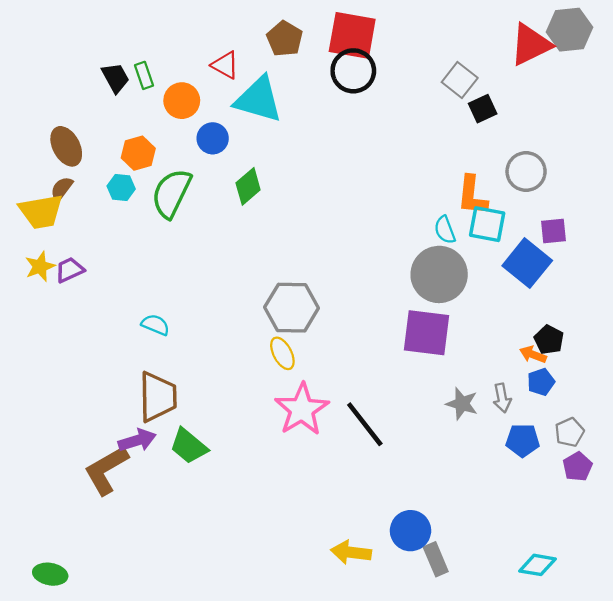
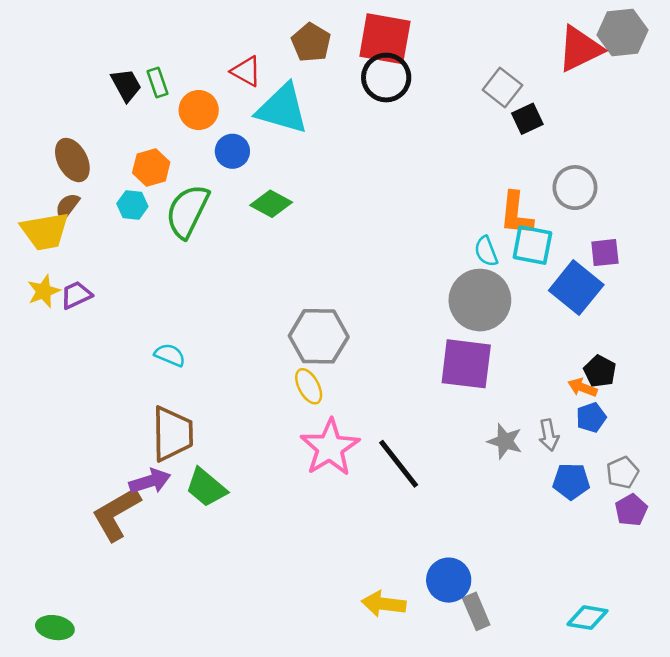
green diamond: (248, 186) -> (271, 204), turned 69

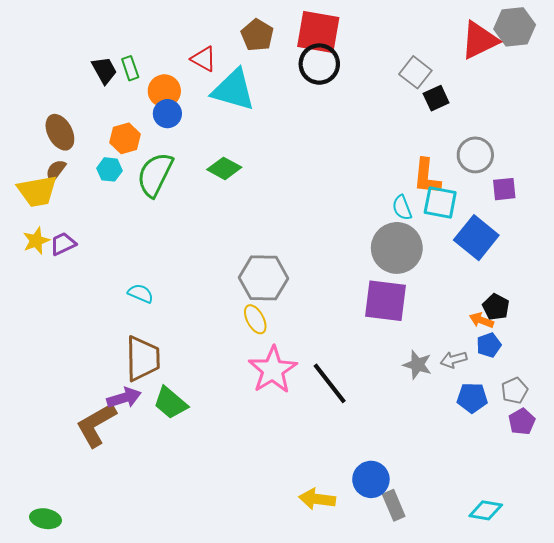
blue circle: (232, 151) -> (167, 114), moved
purple square: (605, 253) -> (504, 189), moved
gray arrow: (549, 435) -> (454, 360), turned 85

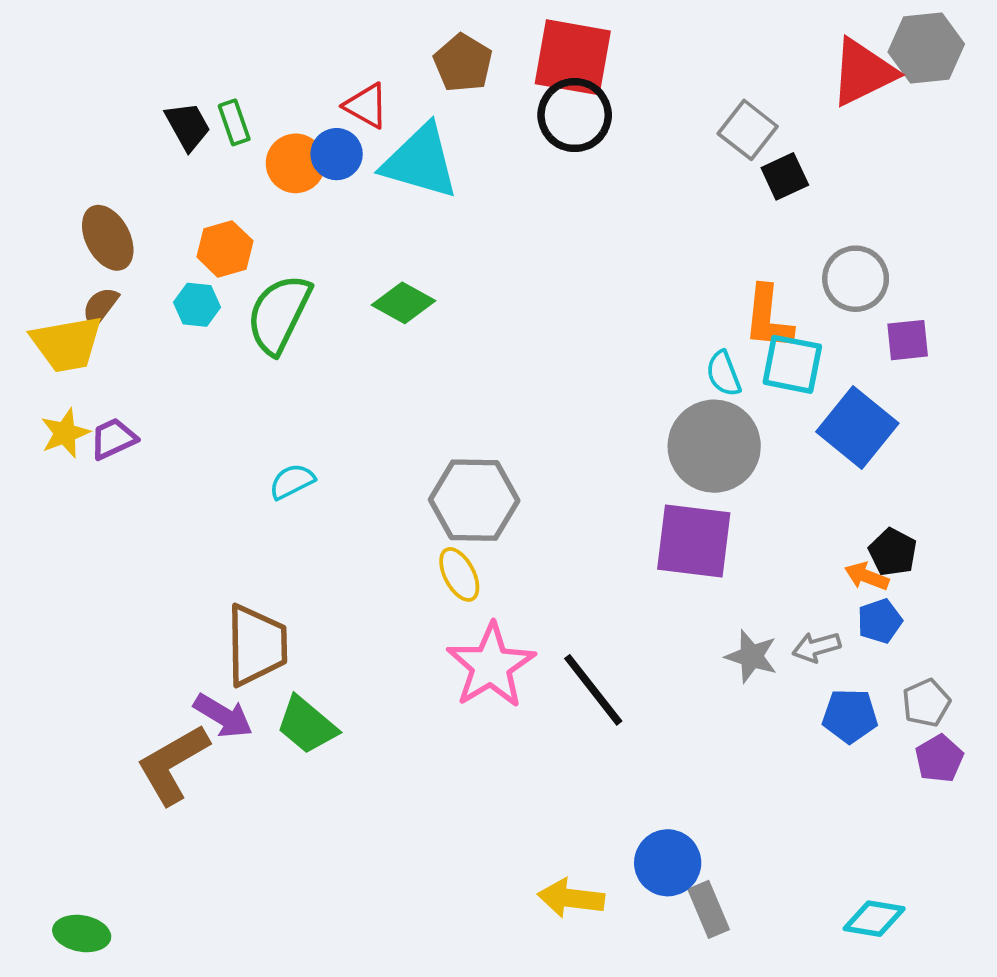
blue circle: (167, 114) -> (337, 154), moved
cyan semicircle: (141, 293) -> (292, 481), moved, turned -50
purple arrow: (124, 398) -> (223, 716), turned 48

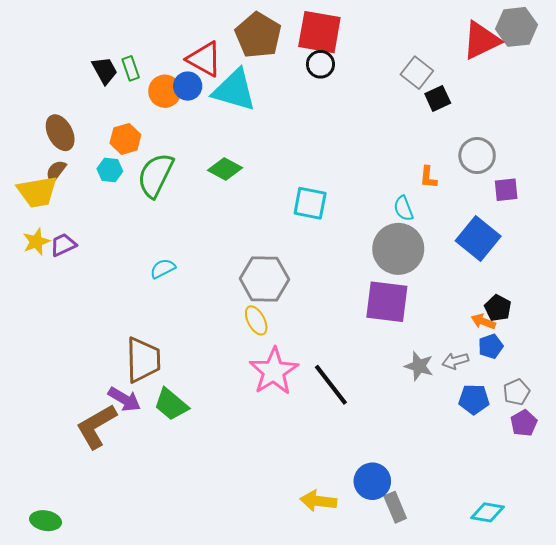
brown pentagon: (463, 63) -> (258, 35), size x1.4
red triangle: (366, 106) -> (204, 59), size x1.4
black circle: (575, 115) -> (320, 64), size x0.7
orange L-shape: (768, 318) -> (428, 177), size x0.6
cyan square: (792, 364) -> (310, 203), moved

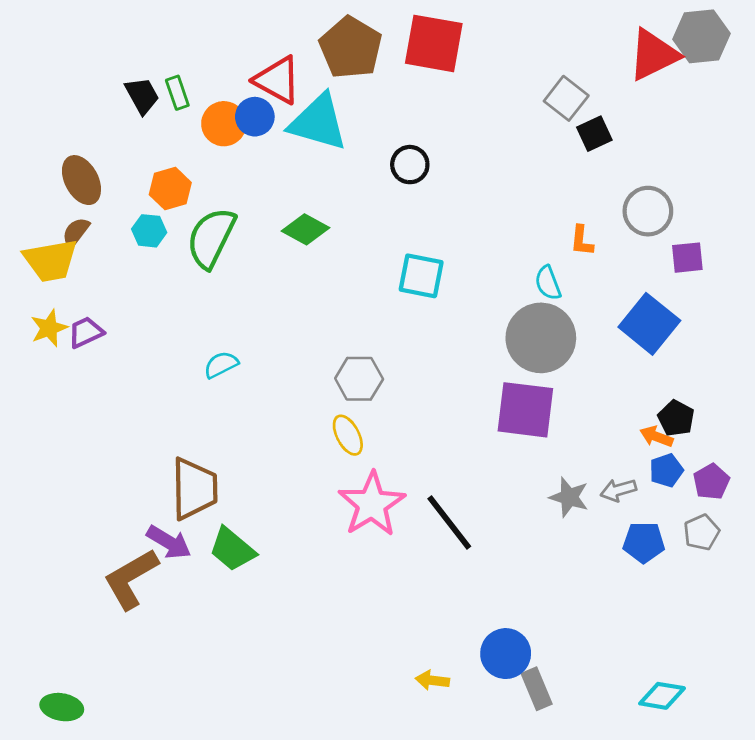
black circle: (320, 64) -> (410, 165), moved
gray hexagon: (264, 279) -> (359, 379), size x0.7
purple pentagon: (524, 423) -> (711, 482), moved
yellow arrow: (318, 501) -> (432, 680), size x0.7

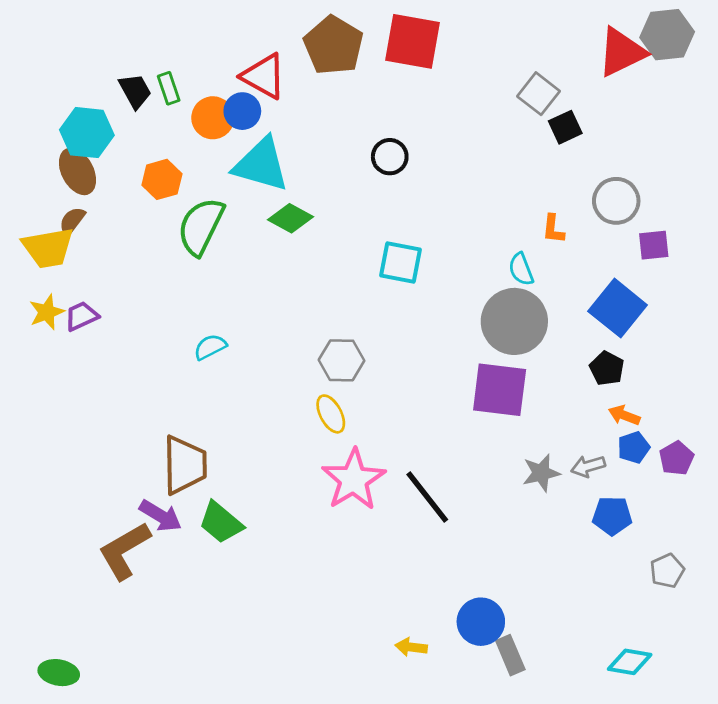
cyan triangle: (318, 122) -> (261, 165), moved
cyan hexagon: (149, 231) -> (87, 133), moved, size x1.6
black pentagon: (676, 418) -> (607, 368), moved
gray star: (569, 497) -> (541, 473), turned -30
gray pentagon: (701, 532) -> (667, 571), moved

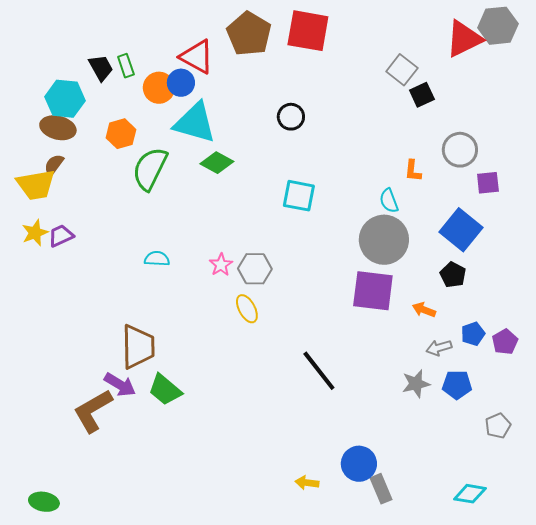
brown ellipse: (77, 171) -> (58, 128), turned -48
cyan semicircle: (210, 347) -> (157, 259), turned 30
orange arrow: (624, 415) -> (424, 310), moved
gray star: (541, 473) -> (416, 384), moved
pink star: (354, 480) -> (221, 265), moved, size x0.5

